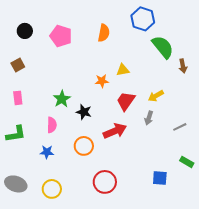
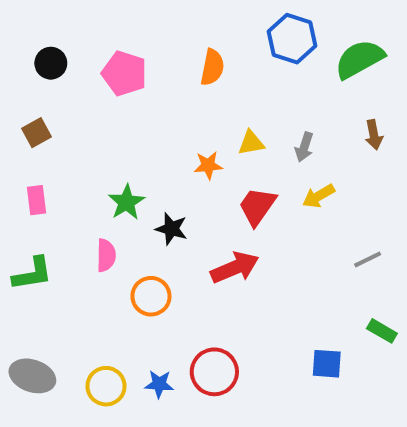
green semicircle: (163, 47) -> (359, 59), moved, turned -80
gray arrow: (149, 118) -> (304, 147), moved
orange circle: (84, 146) -> (151, 296), moved
blue star: (47, 152) -> (159, 384), moved

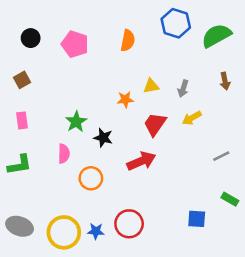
yellow circle: (106, 386) -> (64, 232), size x1.4

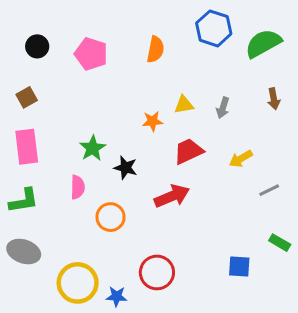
yellow arrow: (192, 118) -> (241, 159), moved
pink rectangle: (22, 120) -> (27, 147), size x1.6
red trapezoid: (155, 124) -> (188, 151), turned 30
gray ellipse: (20, 226) -> (24, 251), moved
blue star: (96, 231) -> (117, 296), moved

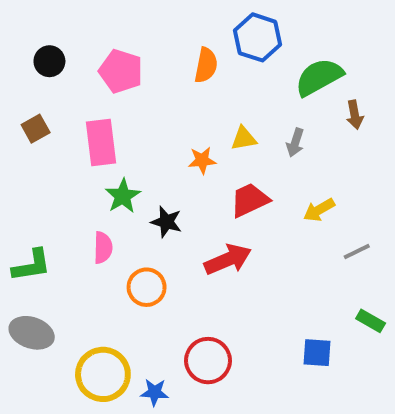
blue hexagon: (214, 28) -> (258, 37), moved
green semicircle: (263, 43) -> (319, 77), moved
brown arrow: (274, 99) -> (355, 115), moved
pink rectangle: (27, 147) -> (101, 142), moved

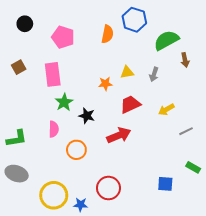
black circle: (49, 61) -> (25, 24), moved

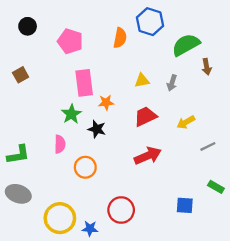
pink rectangle: (53, 74) -> (84, 83), moved
orange star: (105, 84) -> (106, 103), moved
red arrow: (119, 135) -> (148, 156), moved

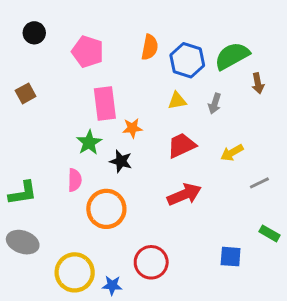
blue hexagon: (150, 22) -> (187, 60), moved
orange circle: (85, 167) -> (106, 209), size x1.4

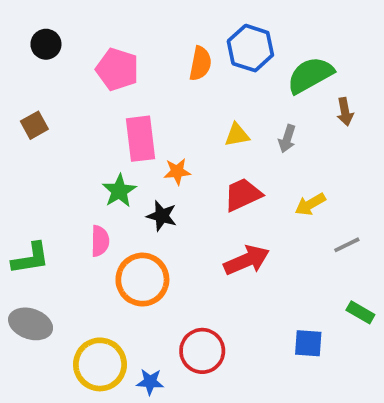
blue hexagon: (187, 60) -> (250, 48), moved

